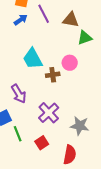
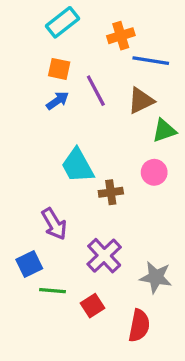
brown triangle: (71, 20) -> (141, 101), turned -36
pink circle: (70, 63) -> (154, 172), moved
green line: (18, 134) -> (53, 291), turned -63

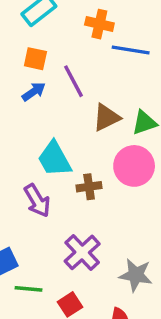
orange cross: (121, 36) -> (99, 24), turned 30
brown triangle: (141, 101) -> (106, 118), moved
pink circle: (154, 172) -> (134, 166), size x1.5
purple arrow: (54, 224) -> (37, 201), moved

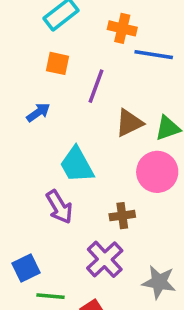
purple line: (73, 81) -> (96, 86), turned 48
blue arrow: (34, 92) -> (38, 112), moved
brown cross: (89, 187) -> (122, 216), moved

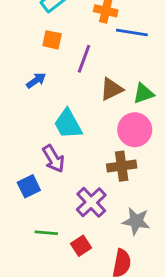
brown cross: (122, 216) -> (122, 166), moved, size x1.4
blue square: (26, 268) -> (29, 186), moved

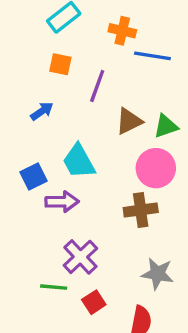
purple arrow: (53, 159) -> (62, 202), turned -60
blue square: (29, 186) -> (34, 177), moved
purple cross: (91, 202) -> (80, 257), moved

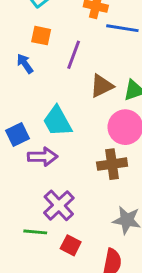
blue arrow: (42, 111) -> (25, 64), moved, turned -90
red square: (94, 302) -> (71, 245), turned -30

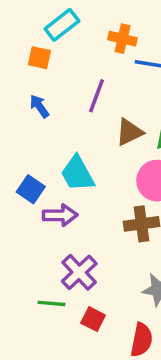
orange square: (41, 36) -> (39, 58), moved
blue square: (17, 135) -> (31, 189), turned -30

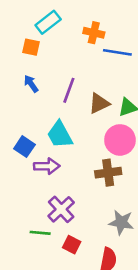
purple line: (97, 96) -> (69, 90), moved

